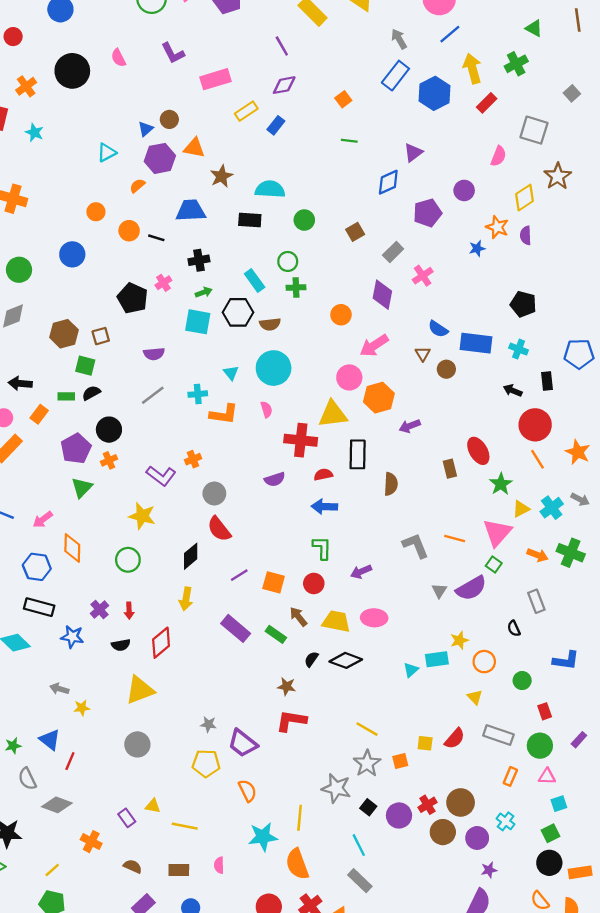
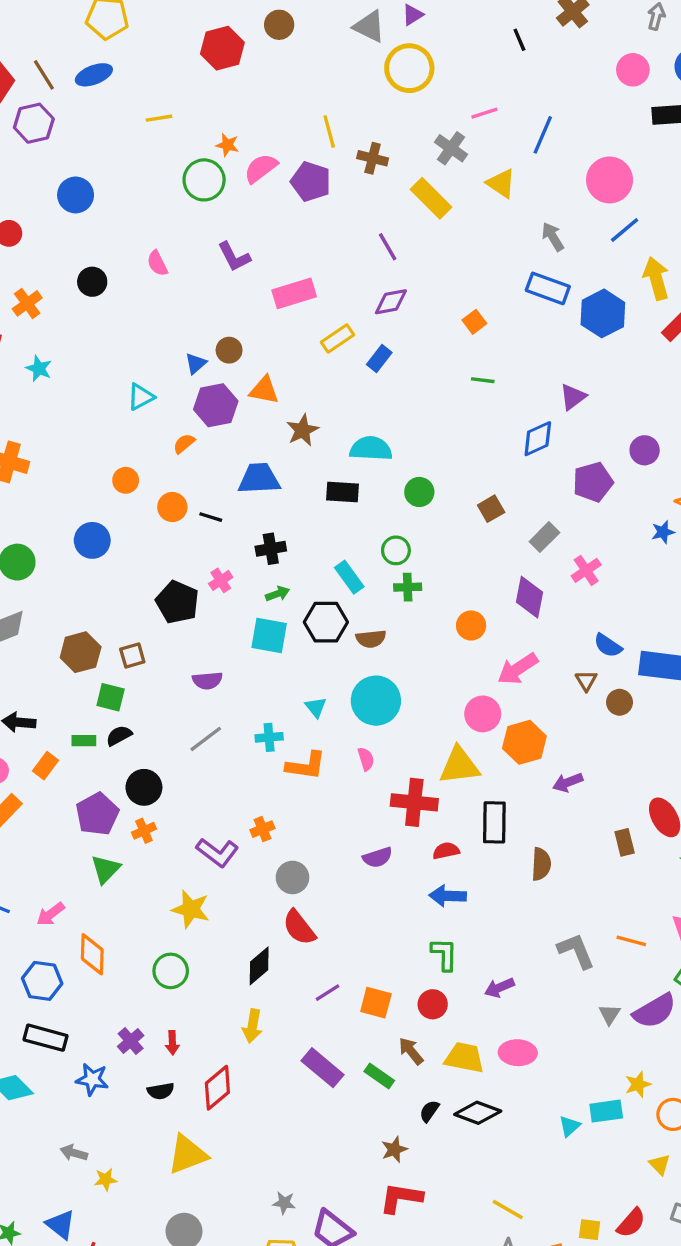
black circle: (72, 71) -> (92, 282), size x0.6
blue rectangle: (395, 76) -> (548, 288), turned 72
brown star: (287, 686) -> (394, 1149), turned -30

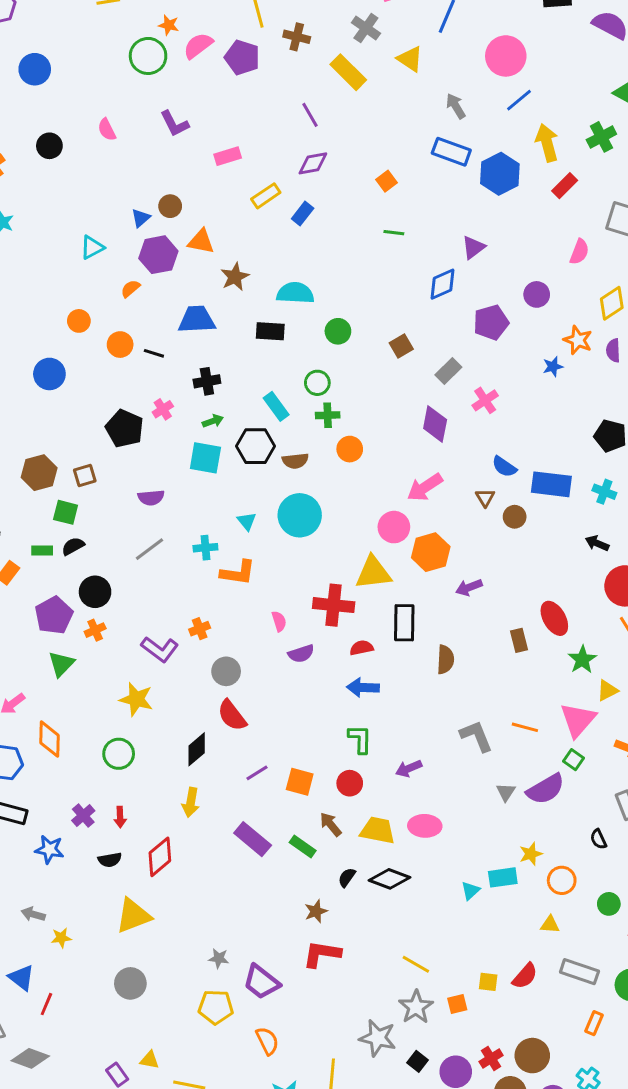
pink rectangle: (294, 293) -> (228, 156), size x0.7
orange circle: (471, 625) -> (350, 449), moved
pink semicircle: (366, 759) -> (279, 621), moved
yellow triangle: (660, 1164) -> (550, 925), turned -42

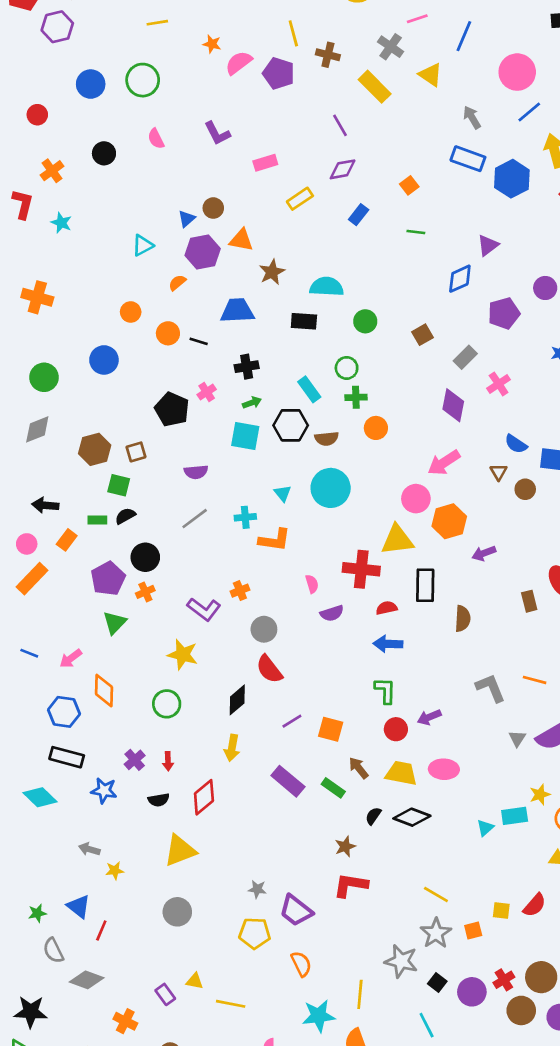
green circle: (148, 56) -> (143, 80), moved
blue rectangle: (303, 213) -> (359, 215), moved
red circle: (350, 783) -> (396, 729), moved

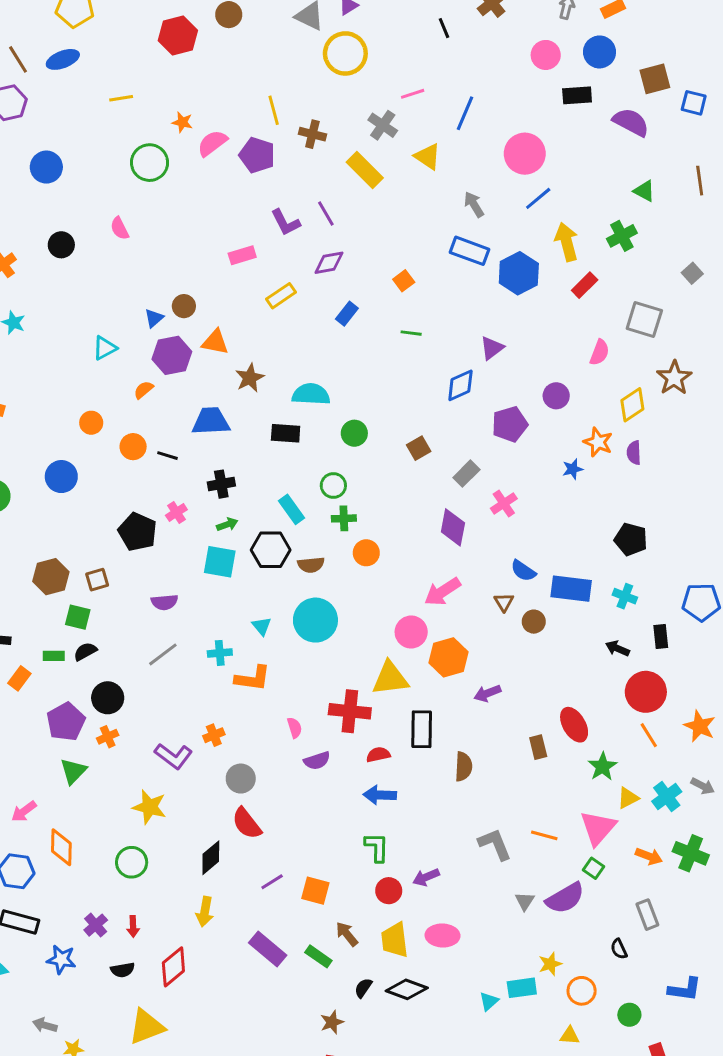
green circle: (143, 80) -> (150, 163), moved
purple L-shape: (217, 133) -> (286, 222), moved
yellow trapezoid: (401, 773) -> (395, 940), turned -108

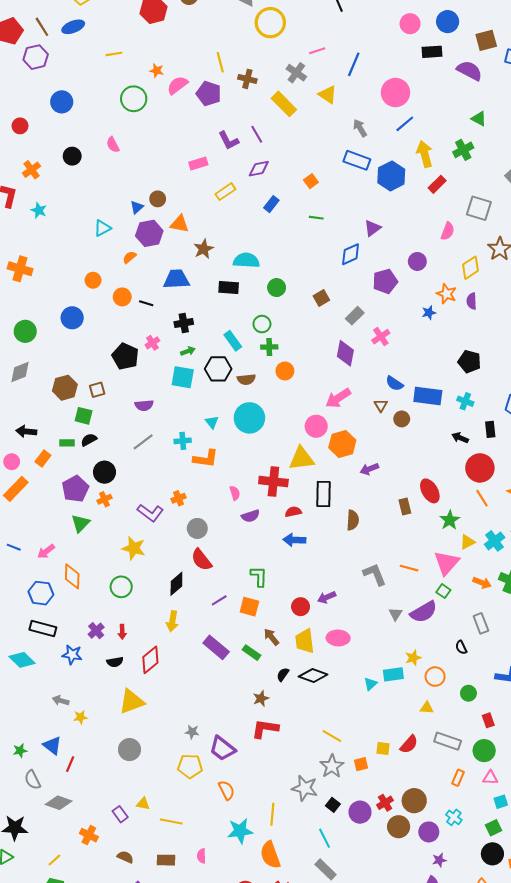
green L-shape: (377, 847) -> (259, 576), moved

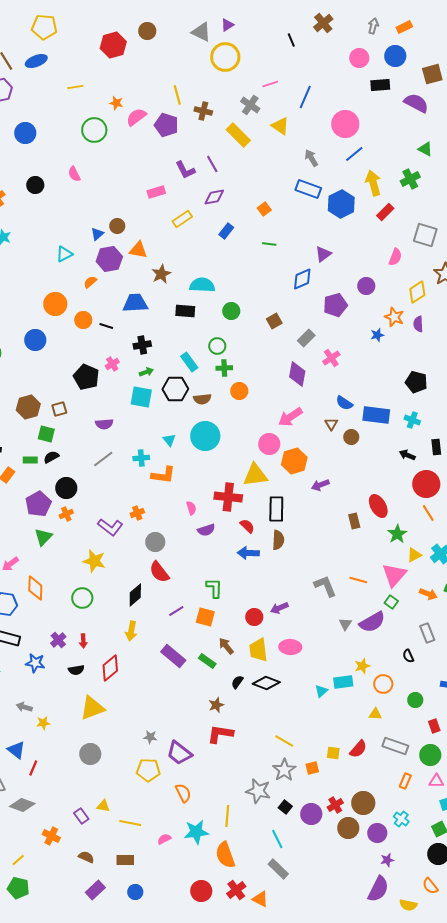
orange circle: (93, 280) -> (55, 304), size x1.5
red semicircle: (293, 512) -> (247, 526), turned 56
brown semicircle: (353, 520) -> (278, 540), moved
pink semicircle: (201, 856) -> (164, 839), moved, turned 64

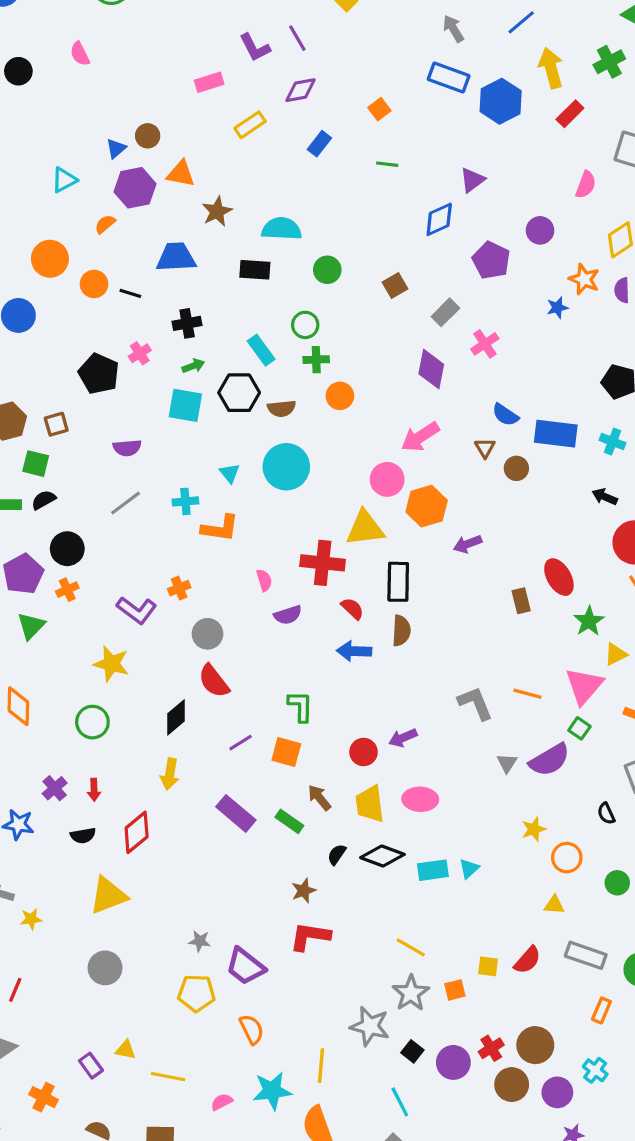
purple pentagon: (335, 305) -> (491, 260), turned -30
cyan rectangle: (343, 682) -> (433, 870), moved

